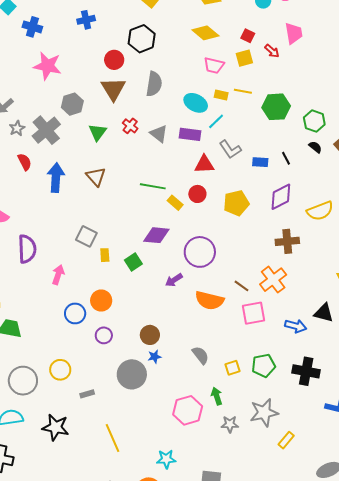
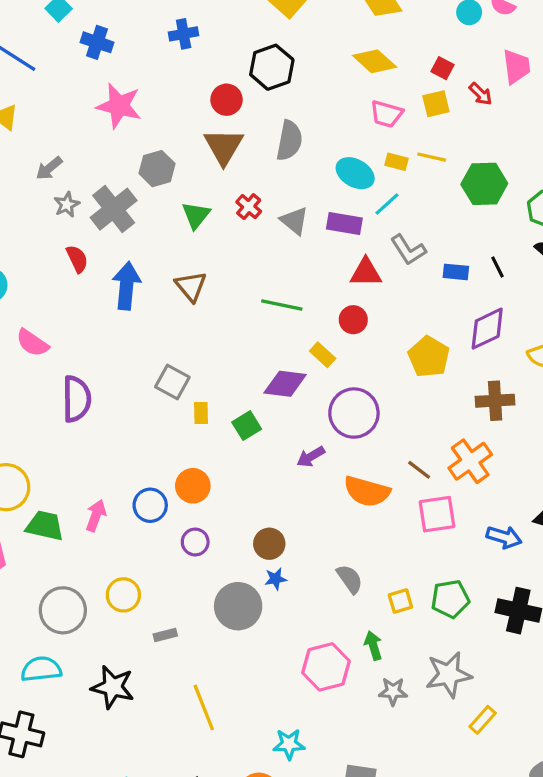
yellow rectangle: (175, 203) -> (323, 355), moved
yellow pentagon: (236, 203) -> (429, 357), moved, turned -30
pink arrow: (58, 275) -> (96, 516), moved

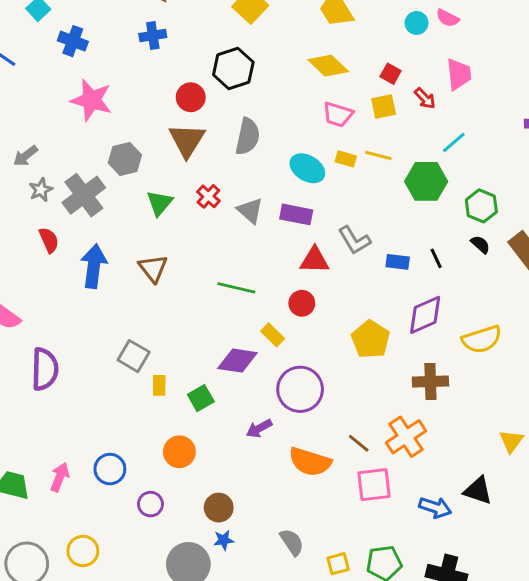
cyan line: (387, 204) -> (454, 143), moved
orange circle: (193, 486) -> (179, 452), moved

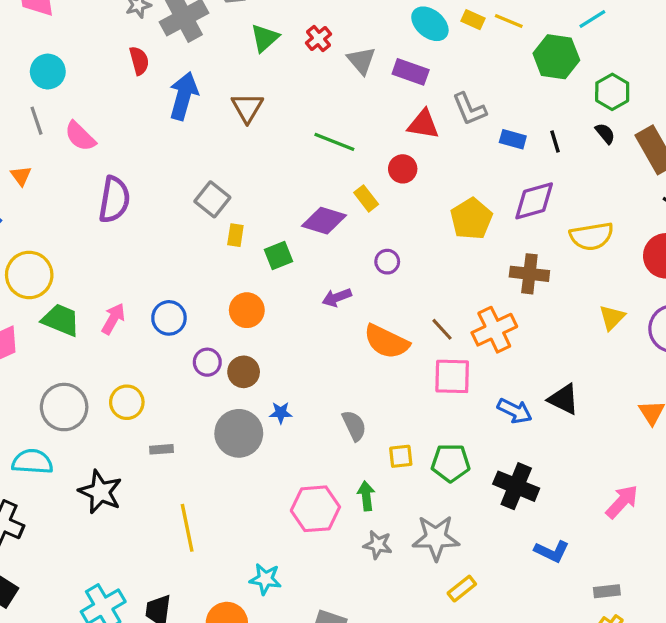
purple circle: (300, 389) -> (387, 262), size x0.5
yellow triangle: (511, 441) -> (612, 317), moved
brown circle: (219, 508) -> (244, 372), moved

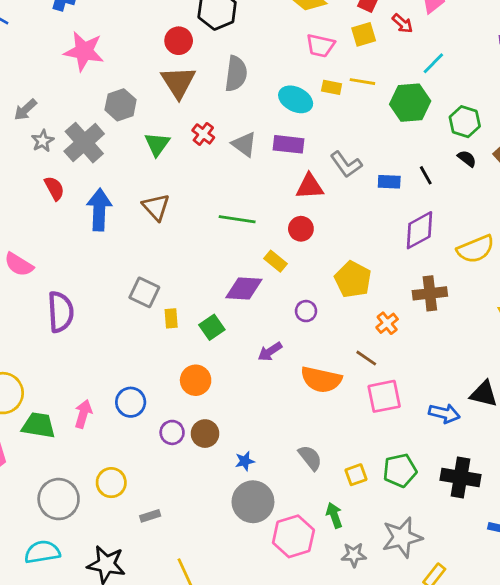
yellow pentagon: (471, 219) -> (353, 279), moved
orange cross: (494, 330) -> (387, 323), moved, size x0.6
gray circle: (239, 433) -> (253, 502), moved

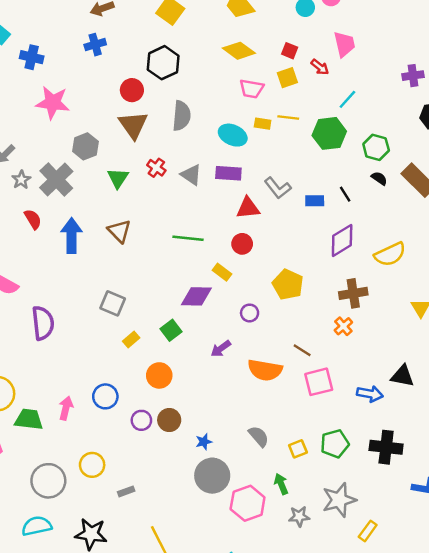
yellow rectangle: (171, 318) -> (131, 340), moved, turned 56
orange cross: (387, 323) -> (343, 326), moved

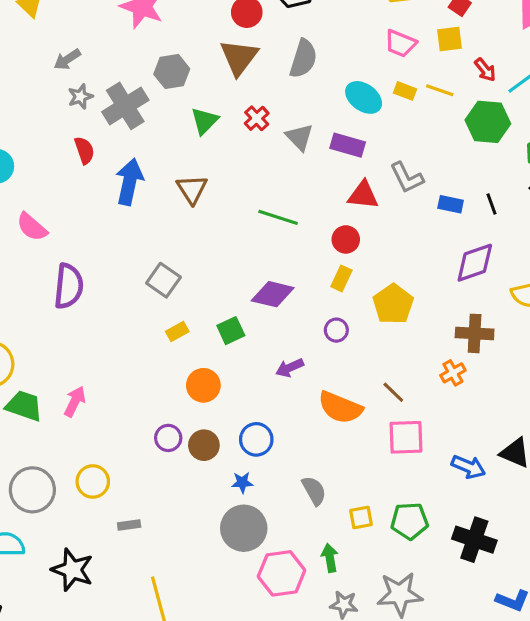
red arrow: (320, 67) -> (485, 70), moved
yellow rectangle: (222, 272) -> (341, 278), moved, turned 66
blue circle: (105, 396) -> (256, 439), moved

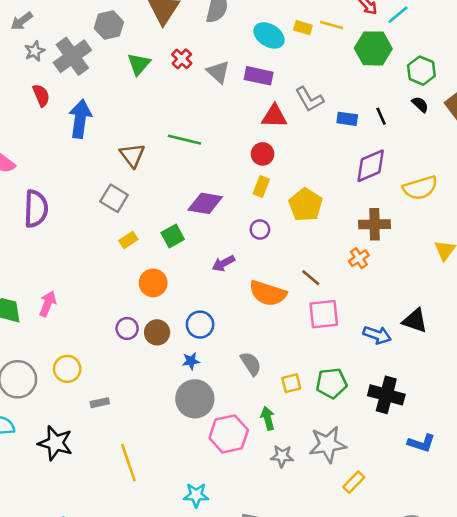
brown triangle: (192, 189) -> (132, 155), moved
green line: (278, 217) -> (184, 140), moved

